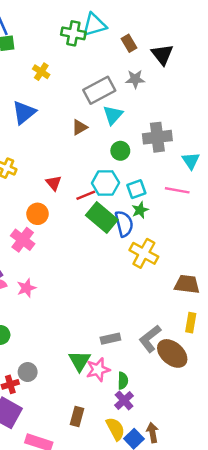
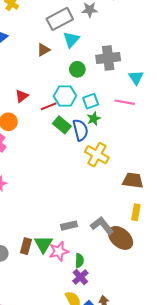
red triangle: (54, 183) -> (22, 96), turned 32
green rectangle: (102, 218) -> (62, 125), size x0.7
gray L-shape: (150, 339) -> (102, 226), turned 90
brown rectangle: (77, 417) -> (26, 246), moved

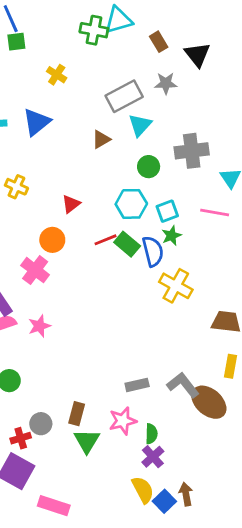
red line: (49, 106) -> (105, 240), moved
green triangle: (43, 244) -> (87, 441), moved

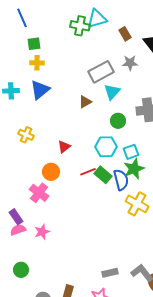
green square: (16, 42) -> (34, 44), moved
yellow cross: (57, 75) -> (37, 63), moved, turned -32
green star: (172, 236) -> (134, 169), size x1.5

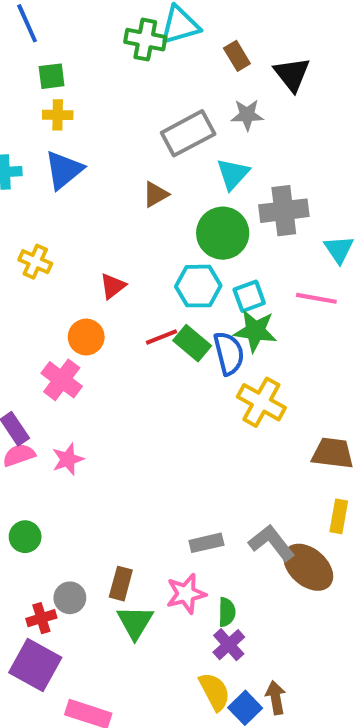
cyan triangle: (112, 92) -> (233, 174), moved
green circle: (118, 121) -> (223, 233), size x1.6
green star: (134, 169) -> (255, 331), turned 30

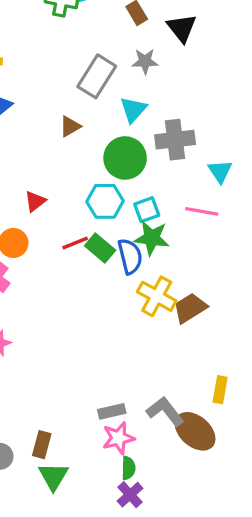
gray rectangle: (188, 133) -> (97, 76), turned -30
brown trapezoid: (333, 453) -> (190, 308), moved, turned -39
pink star: (186, 594) -> (118, 438), moved

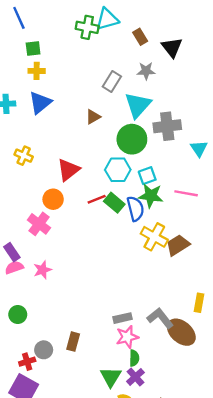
gray rectangle: (97, 76) -> (112, 81), size x0.7
cyan triangle: (133, 110) -> (138, 105), size x1.4
red triangle: (35, 201) -> (68, 170), size x1.5
pink line: (202, 211) -> (186, 193), moved
green triangle: (53, 476) -> (111, 377), moved

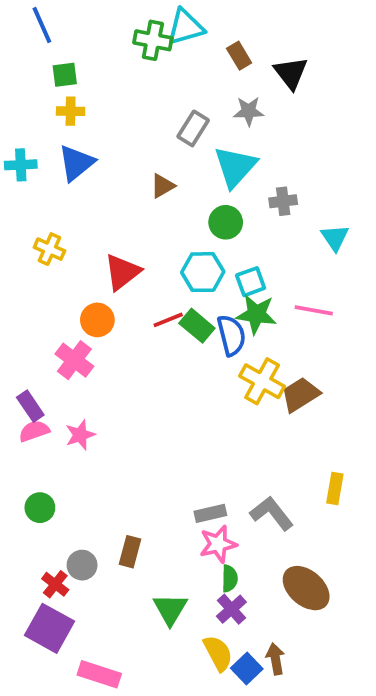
gray cross: (167, 126) -> (283, 201), size x0.6
green circle: (132, 139) -> (226, 222), size x0.7
brown ellipse: (181, 332) -> (306, 588), moved
red cross: (27, 362) -> (55, 584), turned -35
green triangle: (111, 377) -> (170, 609), moved

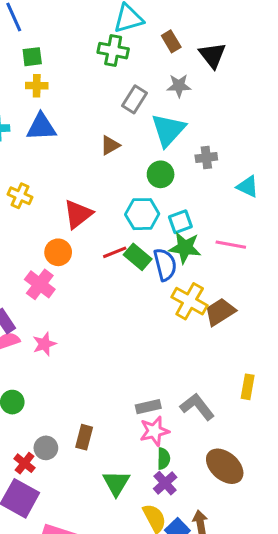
green cross: (153, 40) -> (113, 51), moved
blue triangle: (76, 163) -> (41, 127), turned 36
cyan triangle: (335, 238) -> (248, 187), turned -30

